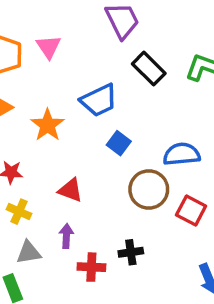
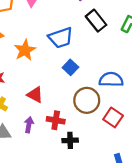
red cross: (91, 267) -> (56, 120), moved

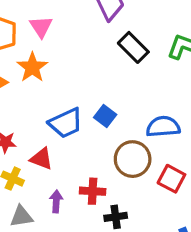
blue trapezoid: (61, 38) -> (66, 123), moved
orange star: (25, 50) -> (32, 67), moved
red triangle: (35, 95) -> (41, 159), moved

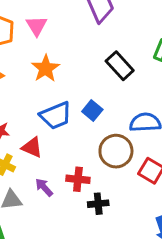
black rectangle: (133, 47) -> (120, 66), moved
orange star: (32, 67) -> (46, 68), moved
purple arrow: (56, 201) -> (44, 187), turned -48

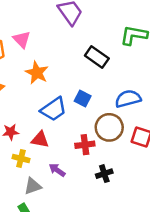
red cross: (78, 179) -> (85, 145), moved

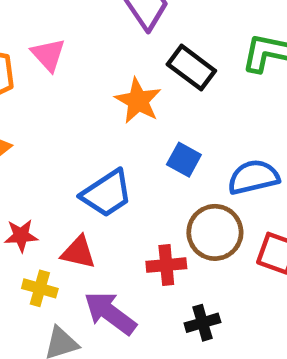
black rectangle: (97, 57) -> (191, 68), moved
orange star: (37, 73) -> (138, 101), moved
blue square: (83, 98) -> (184, 160), moved
purple arrow: (57, 170) -> (110, 313), size x1.6

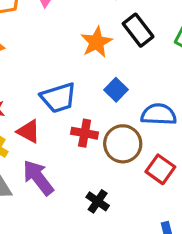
red cross: (166, 265) -> (85, 133), moved
black cross: (202, 323) -> (98, 201), turned 35

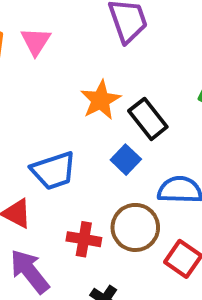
black rectangle: (138, 30) -> (148, 119), moved
red cross: (85, 133) -> (84, 239), moved

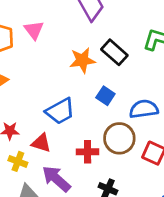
orange star: (101, 100) -> (82, 60), turned 30
black rectangle: (148, 119) -> (114, 52), moved

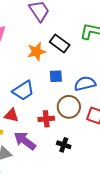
blue square: (105, 96) -> (56, 76), turned -32

